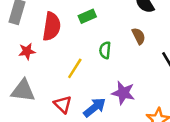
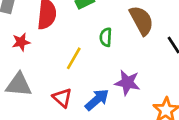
brown semicircle: (139, 36) -> (141, 20), size x1.6

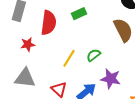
green semicircle: (106, 37) -> (94, 55), moved, turned 48

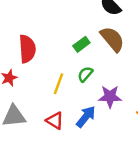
green rectangle: (79, 14) -> (81, 44), moved

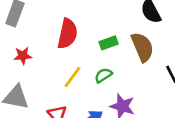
red semicircle: (27, 49) -> (67, 34), moved

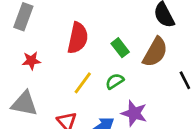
green rectangle: (109, 43) -> (120, 48), turned 72
brown semicircle: (142, 47) -> (155, 52), turned 52

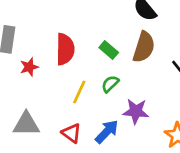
red star: (31, 61) -> (29, 67), moved

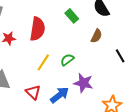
brown semicircle: (144, 47) -> (96, 36), size x0.6
green rectangle: (109, 50) -> (72, 16), moved

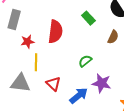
yellow line: (43, 62) -> (36, 62), moved, turned -30
red triangle: (33, 92) -> (53, 84), moved

